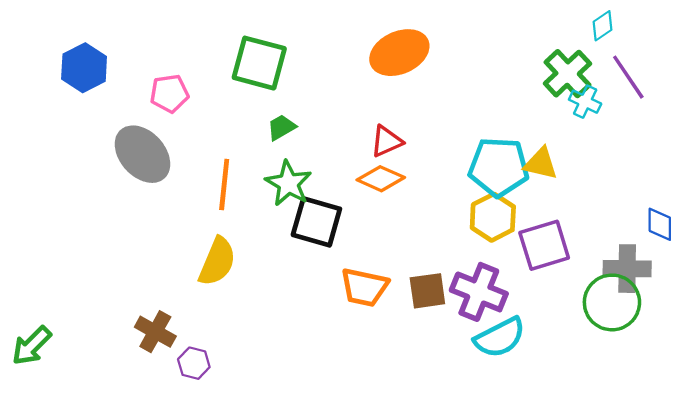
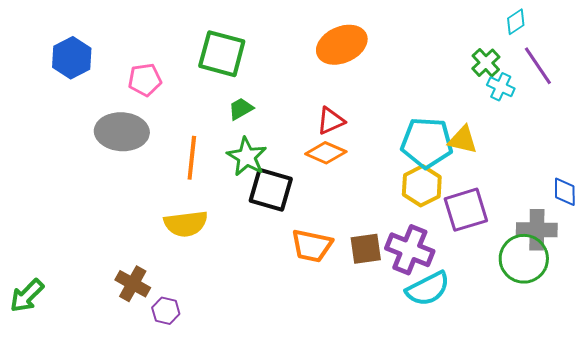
green cross: (568, 74) -> (486, 63), size x0.7
gray ellipse: (142, 154) -> (122, 132), turned -45
yellow semicircle: (217, 262) -> (186, 224), turned 60

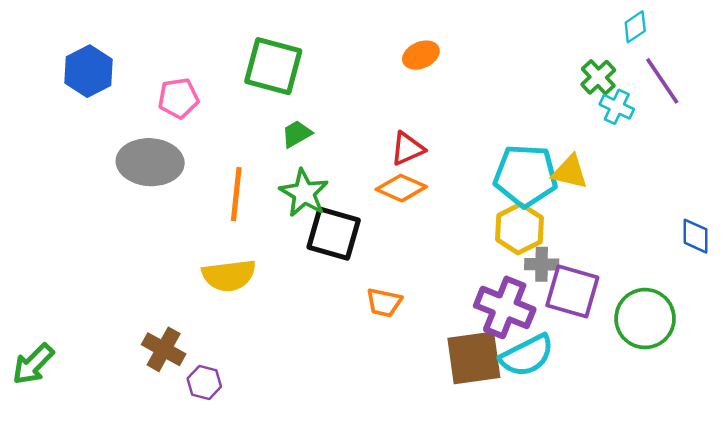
orange ellipse: (342, 45) -> (421, 55), size x0.6
purple square: (466, 210) -> (572, 291), moved, turned 33
gray cross: (537, 230) -> (542, 264), moved, size x0.7
orange trapezoid: (312, 246) -> (384, 303), size x0.7
brown square: (366, 249) -> (474, 358), moved, size x1.4

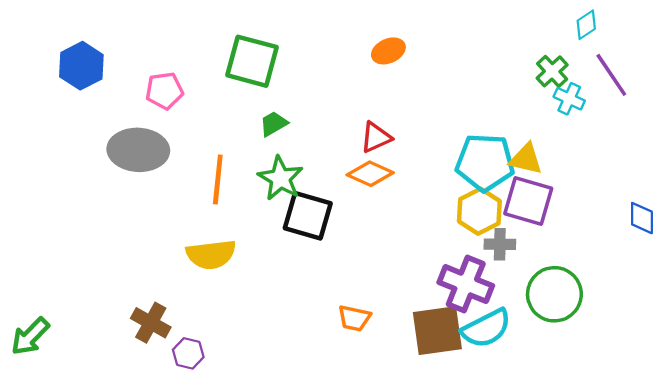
purple square: (572, 291) -> (528, 201), moved
orange trapezoid: (384, 303) -> (354, 318), moved
green circle: (645, 319) -> (554, 294), moved

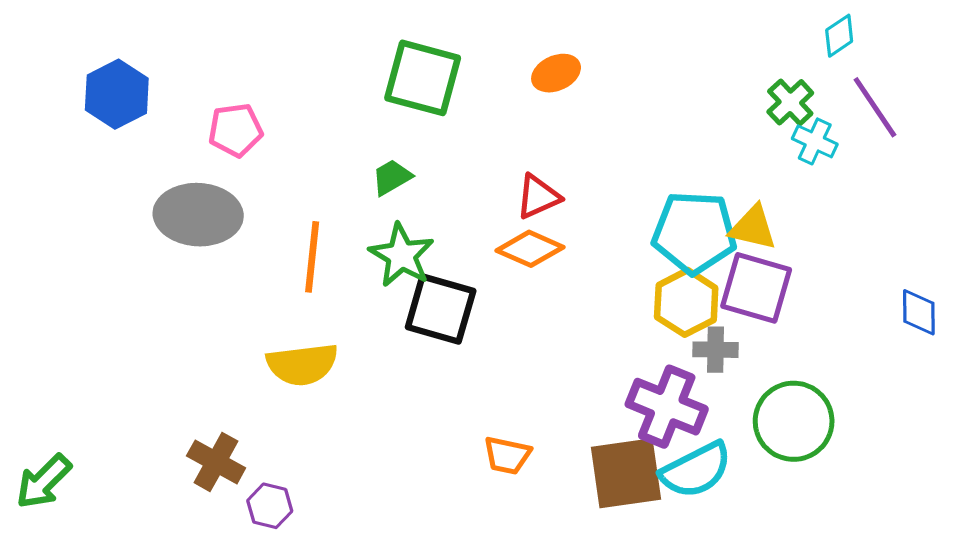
green square: (252, 61) -> (423, 78), moved

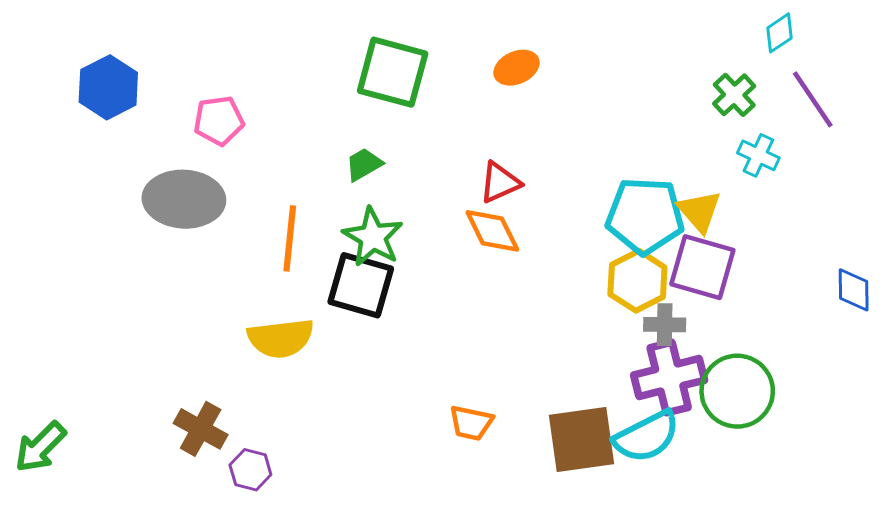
cyan cross: (815, 141) -> (758, 155), moved
yellow triangle: (753, 228) -> (699, 211), turned 36
orange diamond: (530, 249) -> (492, 231), turned 40
black square: (441, 309) -> (361, 285), moved
purple cross: (667, 407) -> (669, 378), moved, turned -36

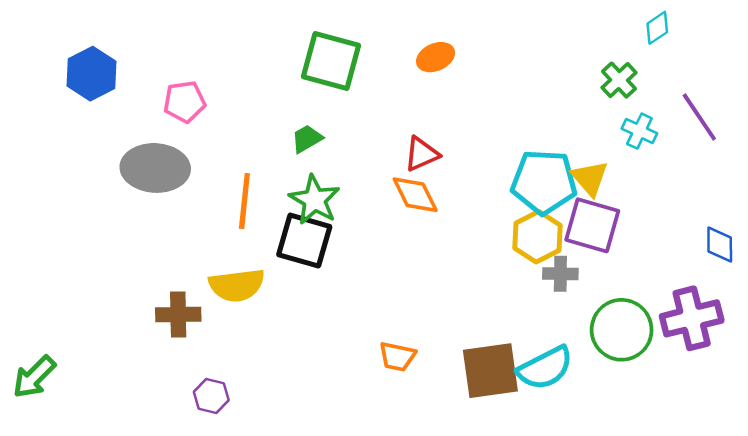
purple line: (813, 99) -> (699, 117), moved
purple cross: (669, 378) -> (692, 318), moved
brown cross: (201, 429) -> (178, 315), moved, turned -30

